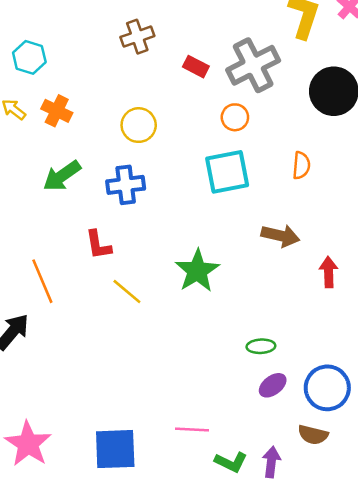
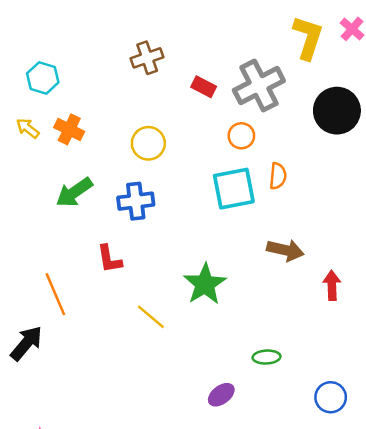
orange semicircle: (301, 165) -> (278, 176), moved
yellow line: (127, 292) -> (151, 317), moved
purple ellipse: (273, 385) -> (221, 395), moved
blue circle: (327, 388) -> (331, 397), size x0.7

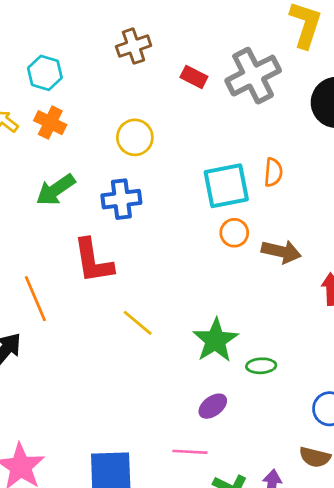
cyan hexagon: (43, 78) -> (45, 73), moved
orange circle: (241, 136) -> (234, 233), moved
red L-shape: (109, 259) -> (93, 261), size x1.5
green star: (205, 284) -> (215, 340), moved

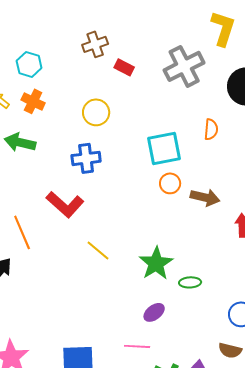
red rectangle: (194, 77) -> (124, 67), moved
orange semicircle: (273, 172) -> (211, 129), moved
green arrow: (56, 190) -> (20, 142), moved, turned 48
red L-shape: (93, 261) -> (65, 204), turned -39

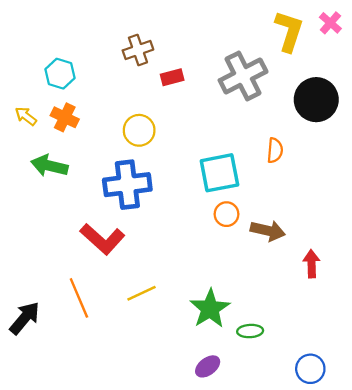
red rectangle: (124, 67) -> (172, 77), turned -42
blue cross: (86, 158) -> (127, 185), size x1.4
orange line: (22, 232) -> (79, 298), moved
yellow line: (98, 250) -> (141, 293), turned -65

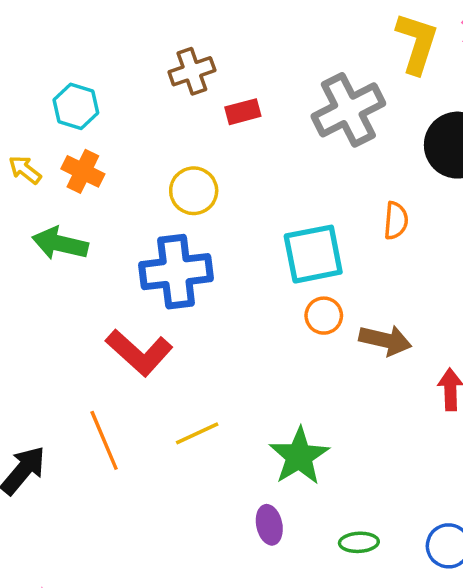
green ellipse: (250, 331) -> (359, 542), moved
purple ellipse: (208, 366) -> (269, 525), moved, turned -65

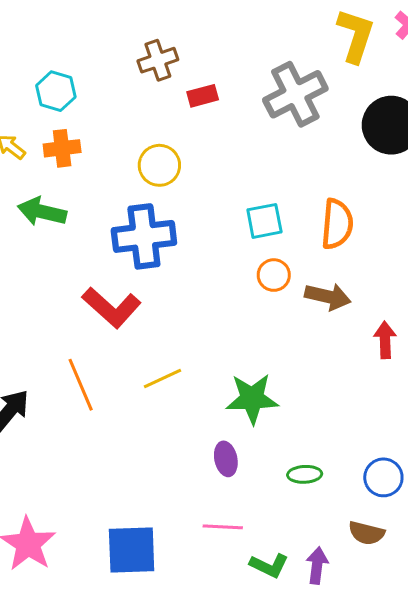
orange cross: (83, 171) -> (62, 148), turned -33
orange semicircle: (396, 221) -> (337, 224), moved, size x1.5
cyan square: (313, 254) -> (264, 221), size x0.7
green star: (299, 456) -> (252, 399), turned 30

